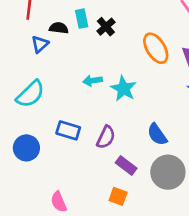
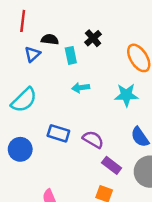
cyan rectangle: (82, 19) -> (71, 55), moved
cyan star: (123, 89) -> (126, 95), moved, turned -30
purple semicircle: (106, 137) -> (93, 139), turned -85

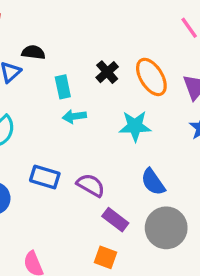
black cross: (93, 38) -> (107, 72), moved
cyan rectangle: (71, 55) -> (63, 87), moved

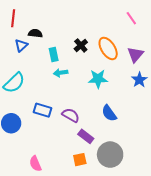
gray circle: (166, 228) -> (110, 155), moved
orange square: (105, 257) -> (80, 160), turned -32

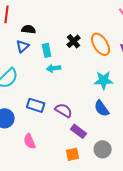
blue triangle: (21, 45) -> (23, 46), moved
cyan star: (98, 79) -> (104, 80), moved
gray circle: (110, 155) -> (103, 149), size x0.7
pink semicircle: (35, 164) -> (30, 141), moved

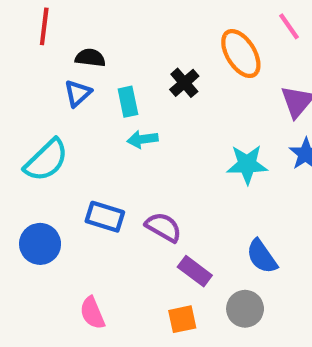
orange ellipse: (101, 44) -> (241, 54), moved
blue semicircle: (102, 108) -> (262, 256), moved
pink semicircle: (30, 141) -> (92, 313), moved

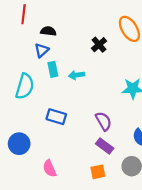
cyan rectangle: (128, 102) -> (53, 69), moved
cyan semicircle: (46, 160) -> (25, 86), turned -30
purple semicircle: (163, 227) -> (104, 121), moved, turned 30
blue circle: (40, 244) -> (19, 144), moved

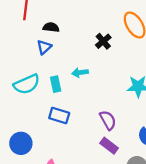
cyan rectangle: (53, 69) -> (56, 84), moved
cyan semicircle: (25, 86) -> (27, 84), turned 50

